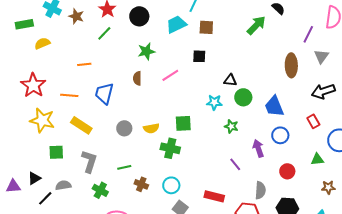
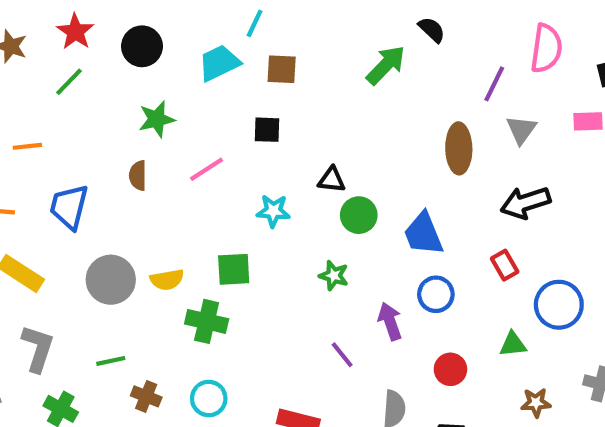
cyan star: (214, 102) -> (273, 211), moved
gray circle: (124, 128) -> (111, 280), size x1.5

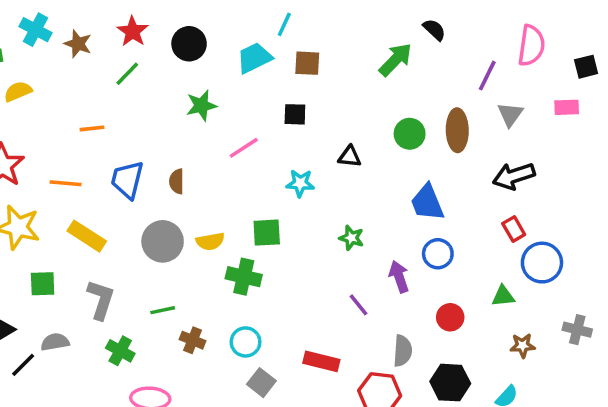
brown semicircle: (138, 176) -> (177, 181), moved
green circle: (359, 215) -> (410, 134), moved
red rectangle: (505, 265) -> (514, 229), moved

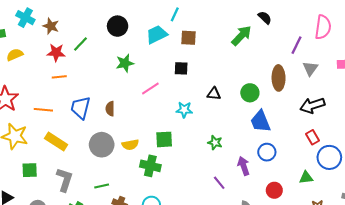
red star: (133, 31) -> (56, 53), moved, turned -30
green circle: (410, 134) -> (250, 93), moved

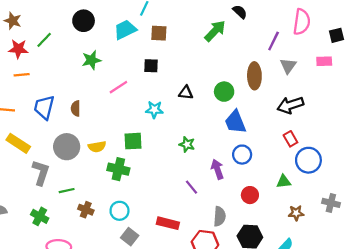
gray L-shape: (65, 180) -> (41, 173), moved

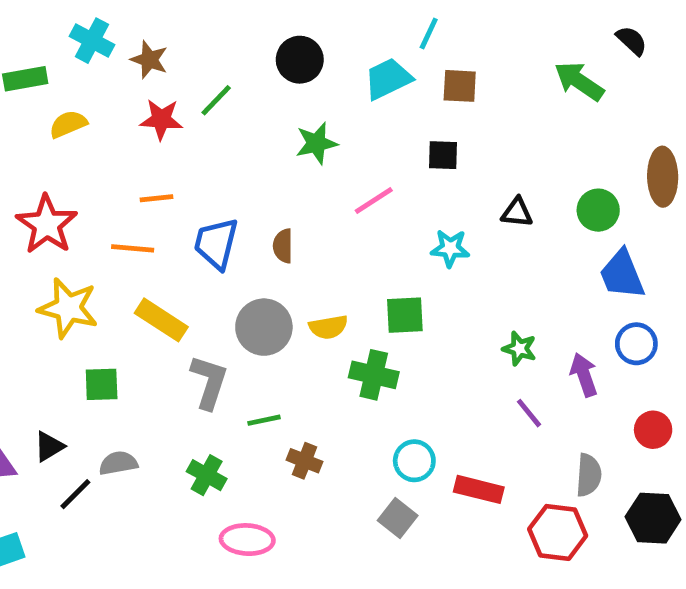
green arrow: (215, 31) -> (579, 81), turned -100
orange line: (22, 75) -> (156, 198), moved
green star: (187, 144) -> (519, 349), moved
cyan circle: (120, 211) -> (414, 461), moved

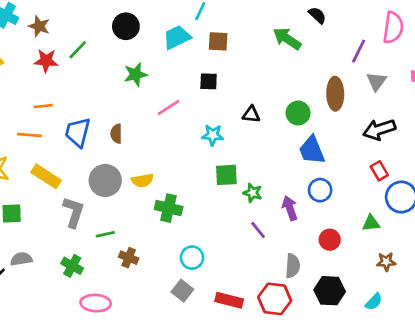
green square: (405, 315) -> (226, 175), moved
red rectangle: (479, 489) -> (229, 300), moved

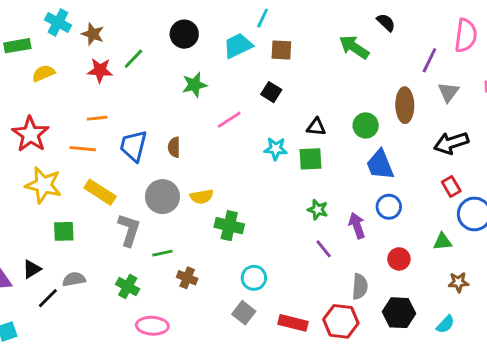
black square: (209, 81) -> (271, 92), turned 30
green square: (226, 175) -> (310, 159), moved

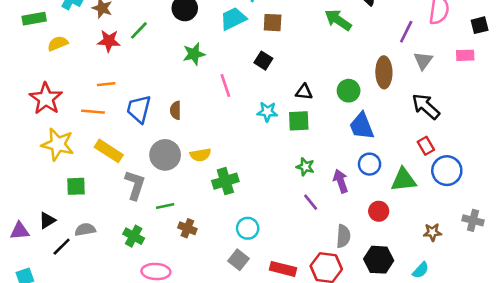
pink line: (229, 120) -> (225, 85), turned -75
black arrow: (451, 143) -> (426, 106), turned 60
green cross: (229, 226) -> (225, 181), turned -30
green triangle: (443, 242) -> (404, 180), moved, size x1.5

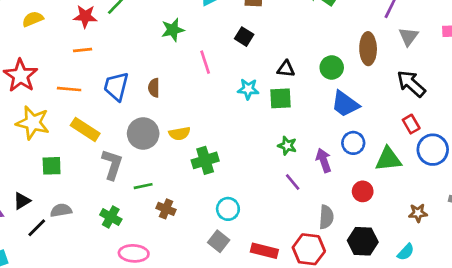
orange line: (106, 84) -> (83, 50), moved
blue trapezoid: (362, 126) -> (345, 104), turned -32

